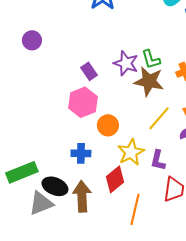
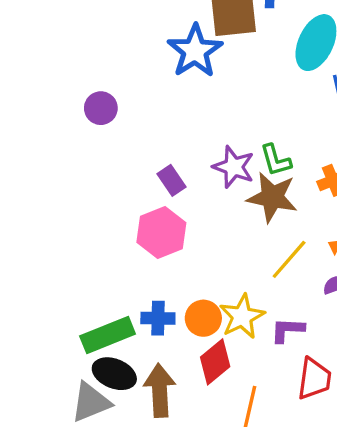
purple circle: (32, 40) -> (101, 108), moved
orange circle: (108, 125) -> (203, 318), moved
purple L-shape: (158, 160) -> (287, 330), turned 80
green rectangle: (22, 172) -> (108, 335), moved

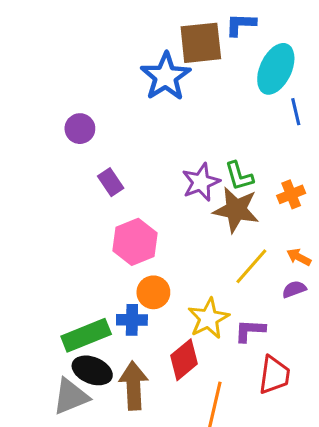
purple star: (234, 167) -> (201, 182), turned 30
purple rectangle: (171, 180) -> (111, 182), moved
orange circle: (203, 318) -> (153, 292), moved

